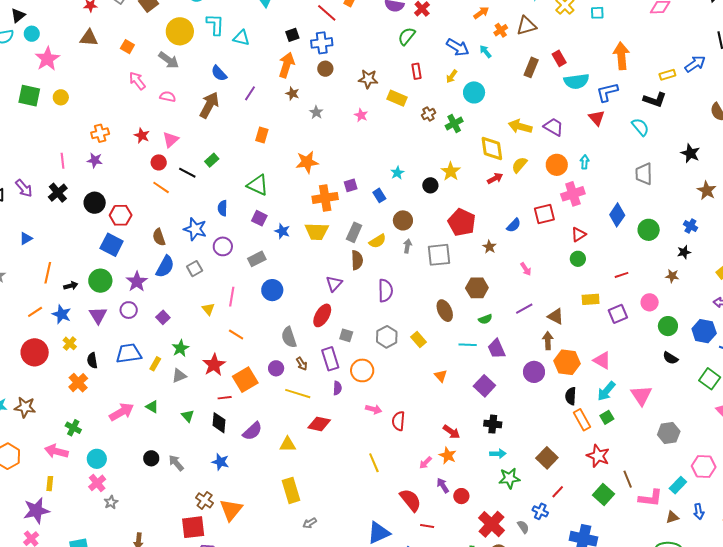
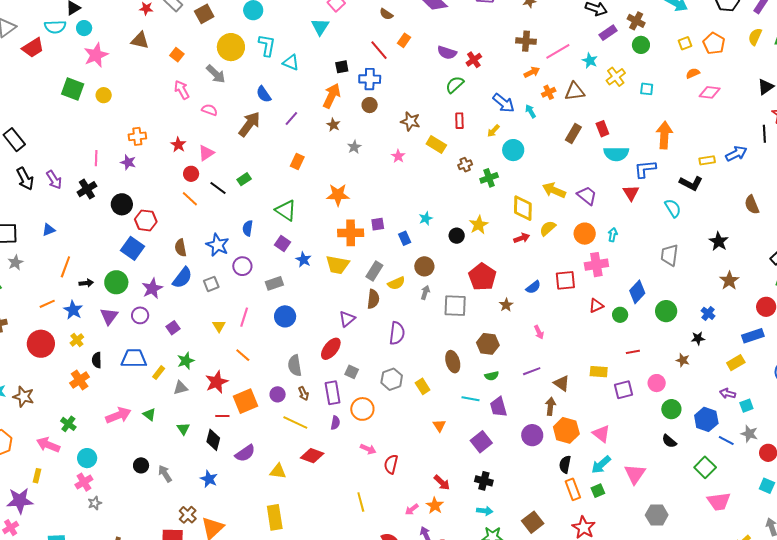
green circle: (578, 259) -> (620, 315), moved

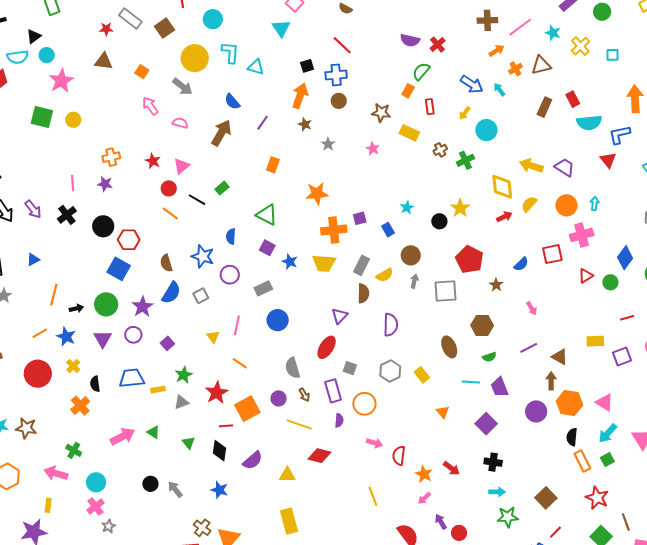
orange rectangle: (404, 40) -> (408, 91), moved
yellow rectangle: (159, 373) -> (158, 390), turned 48
orange star: (435, 505) -> (424, 474), moved

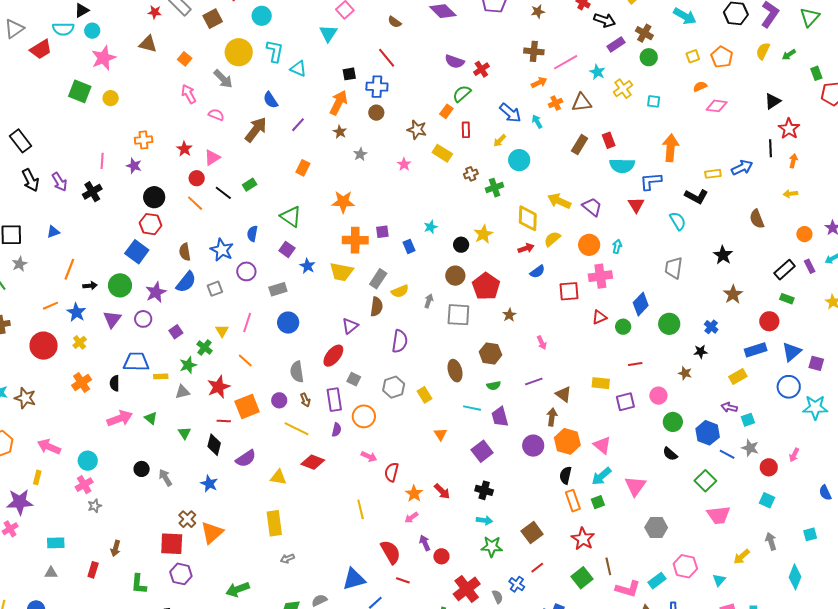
black circle: (103, 226) -> (154, 197), moved
brown circle: (411, 255) -> (455, 276), moved
blue semicircle: (521, 264) -> (537, 272), moved
black semicircle: (95, 384) -> (115, 383), moved
green cross: (74, 450) -> (205, 347), moved

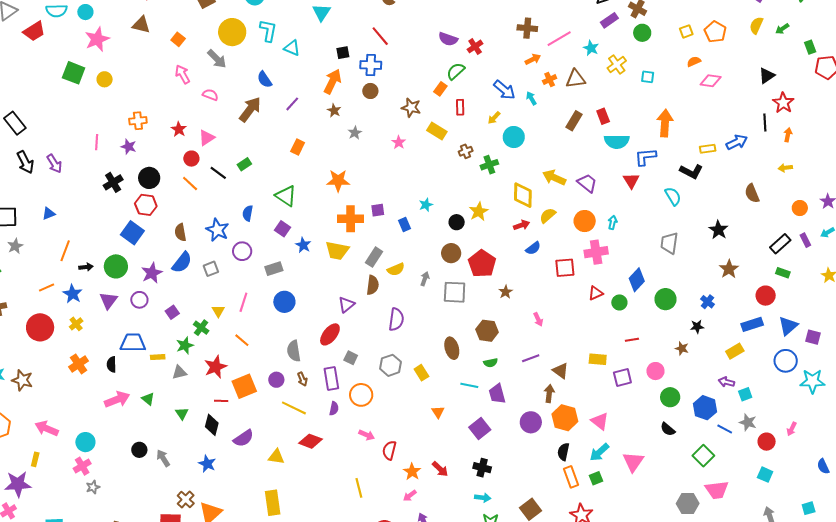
black cross: (92, 192) -> (113, 182), moved
gray hexagon: (656, 528) -> (688, 503), moved

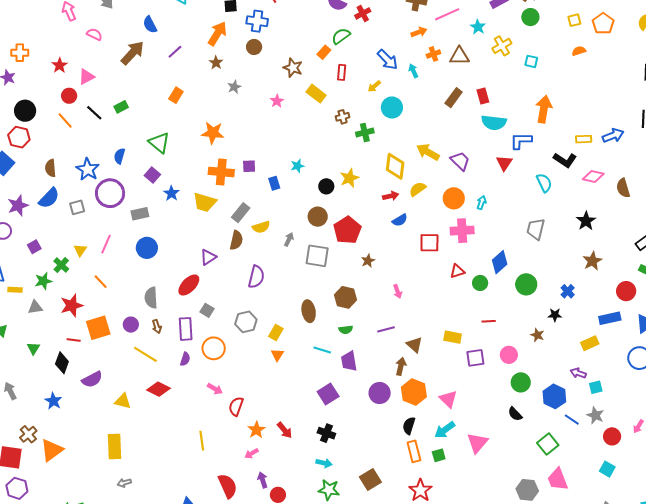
pink diamond: (711, 81) -> (593, 176), moved
purple circle: (242, 251) -> (110, 193), size x1.5
yellow rectangle: (421, 373) -> (276, 332), turned 56
orange triangle: (438, 412) -> (277, 355), moved
pink trapezoid: (717, 490) -> (558, 479), turned 70

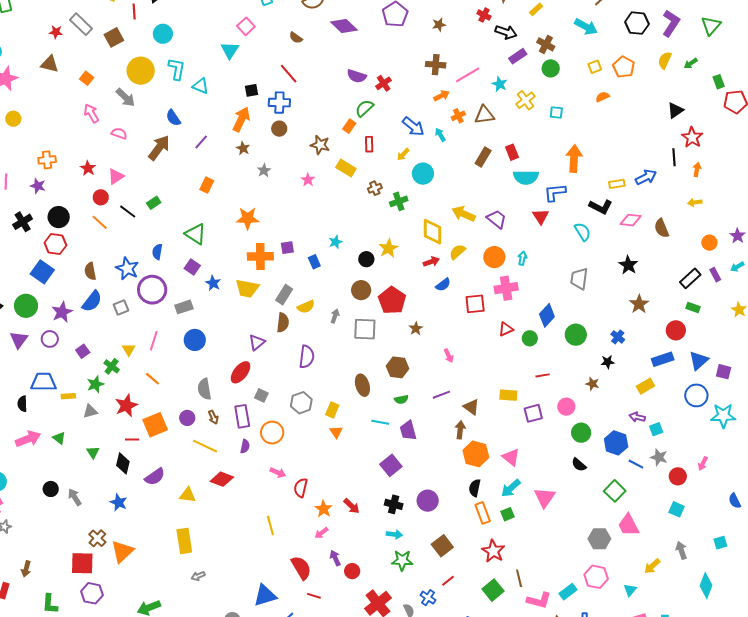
purple circle: (380, 393) -> (428, 501), moved

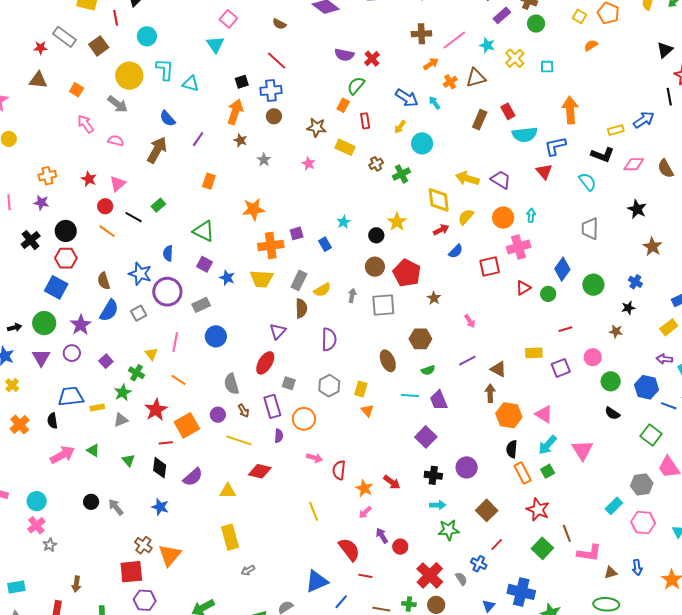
yellow square: (595, 67) -> (579, 16), turned -32
cyan rectangle: (568, 592) -> (614, 506), moved

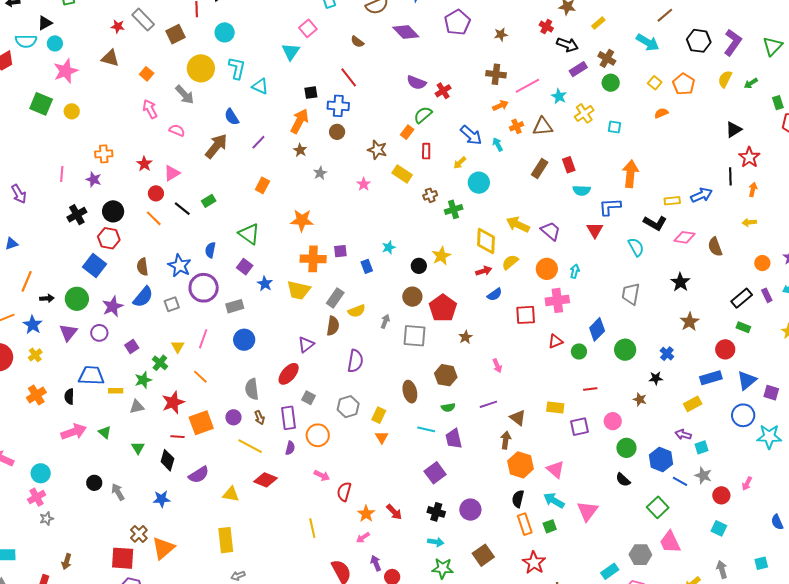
cyan semicircle: (525, 135) -> (582, 190), size x0.7
cyan arrow: (548, 445) -> (554, 500), turned 70
blue star: (160, 507) -> (162, 499), turned -30

